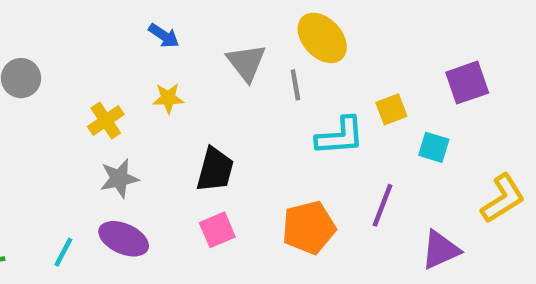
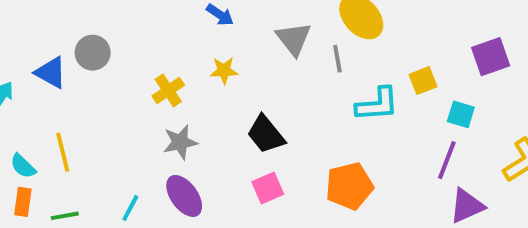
black trapezoid: (215, 170) -> (266, 134), turned 126
purple line: (382, 205) -> (447, 160), moved
purple ellipse: (124, 239) -> (184, 196), turned 30

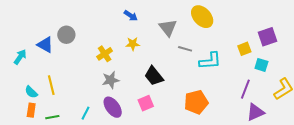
gray line: (337, 59) -> (185, 49), moved, turned -64
yellow square: (423, 81) -> (244, 49), moved
cyan square: (461, 114) -> (261, 65), moved
pink square: (268, 188) -> (146, 103), moved

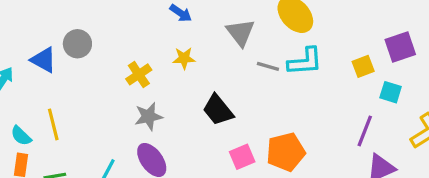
cyan L-shape: (210, 61) -> (305, 62), moved
pink square: (146, 103) -> (242, 157), moved

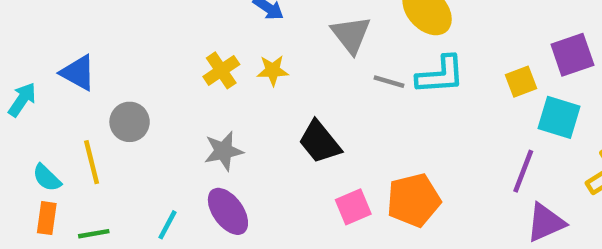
gray circle: (77, 44) -> (130, 122), moved
yellow cross: (139, 74) -> (221, 70), moved
cyan square: (391, 92) -> (559, 117), size x1.4

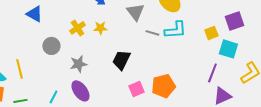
blue triangle: (78, 73) -> (34, 14), moved
gray circle: (130, 122) -> (51, 46), moved
black trapezoid: (320, 142) -> (121, 60), turned 65

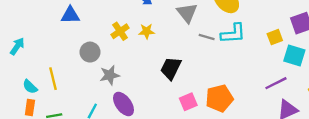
blue triangle: (34, 14) -> (70, 15), turned -30
gray star: (78, 64) -> (110, 75), moved
purple line: (212, 73) -> (276, 83), turned 42

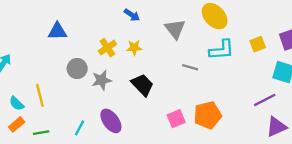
gray line: (207, 37) -> (190, 67), moved
yellow square: (275, 37) -> (258, 44), moved
black trapezoid: (171, 68) -> (142, 85), moved, turned 110
gray star: (110, 75) -> (102, 80), moved
orange rectangle: (30, 107) -> (17, 124), turned 42

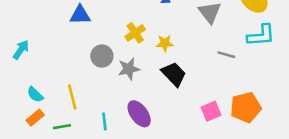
yellow star: (134, 48) -> (165, 43), moved
yellow line: (40, 95) -> (72, 97), moved
cyan line: (79, 128) -> (104, 121), turned -35

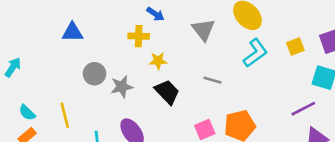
yellow cross: (135, 33) -> (139, 36), moved, turned 36
cyan L-shape: (261, 35) -> (255, 53), turned -32
gray line: (226, 55) -> (212, 80), moved

